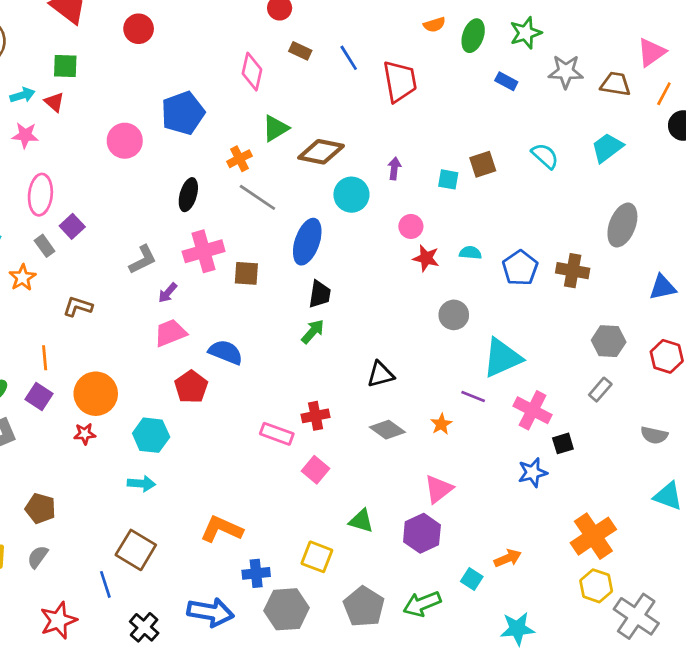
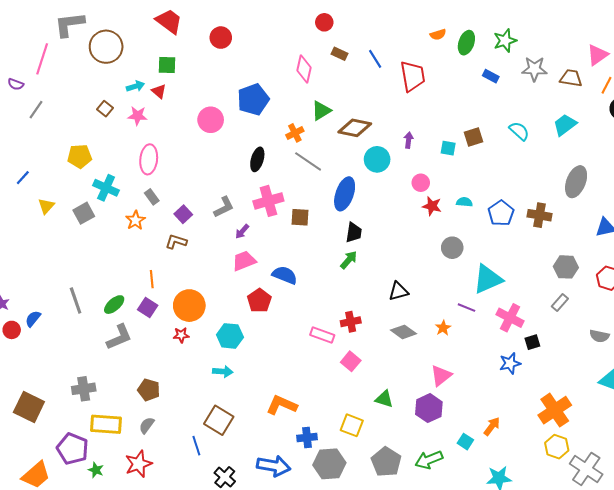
purple square: (72, 226) -> (183, 214), moved
orange arrow: (508, 558) -> (492, 426), turned -30
red star: (58, 620) -> (139, 464), moved

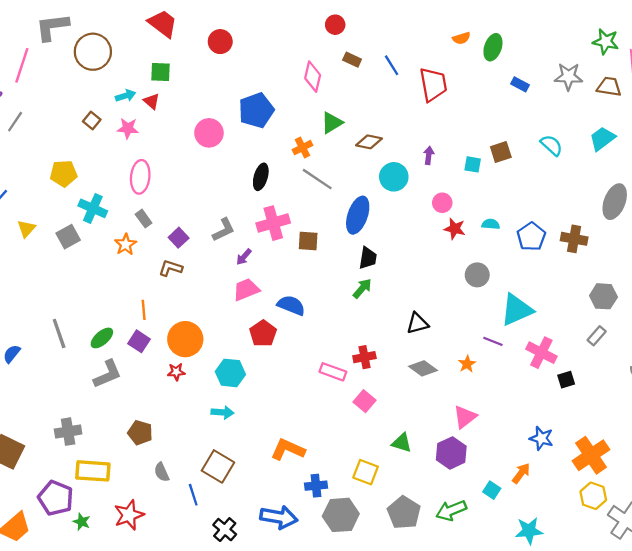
green star: (505, 41) -> (606, 42), moved, turned 30
brown diamond: (355, 128) -> (369, 142), size x0.7
blue star: (510, 363) -> (541, 438), moved, turned 30
gray semicircle: (147, 425) -> (162, 472), moved, turned -60

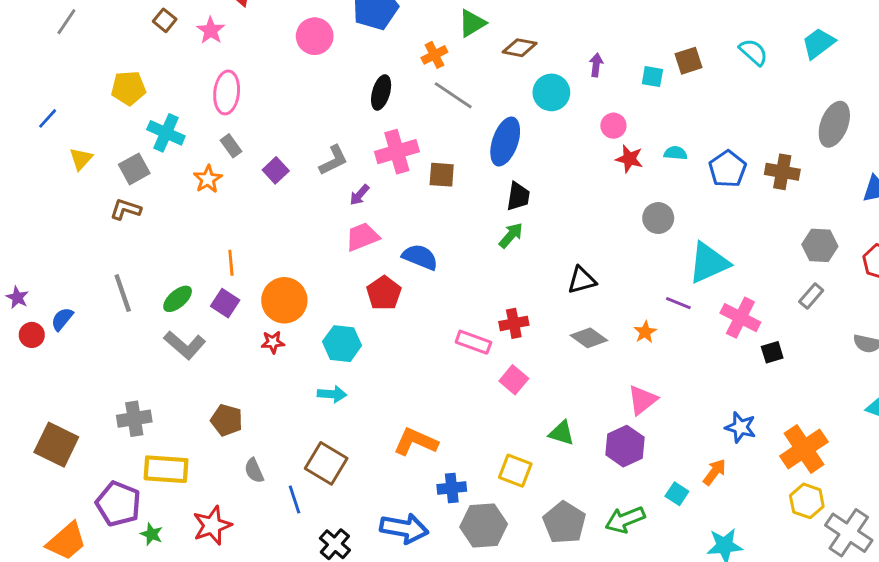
pink star: (128, 128) -> (211, 30), turned 30
brown L-shape: (171, 268) -> (126, 209), moved
gray L-shape: (108, 374) -> (185, 345), turned 64

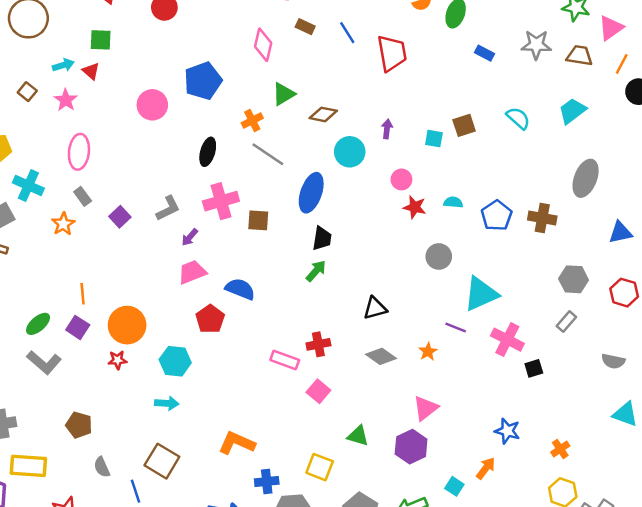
orange cross: (804, 449) -> (560, 449), size x0.5

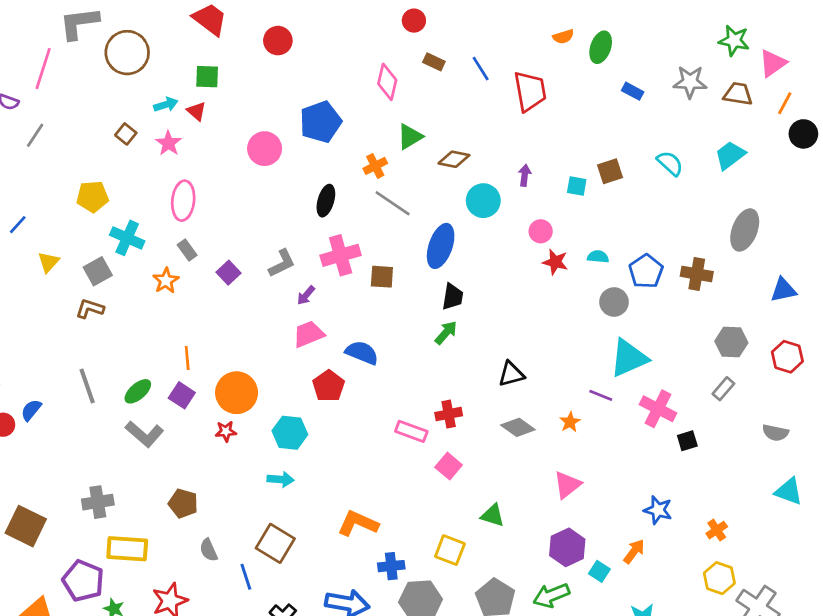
gray circle: (439, 256) -> (614, 302), moved
purple hexagon: (411, 447) -> (567, 547), moved

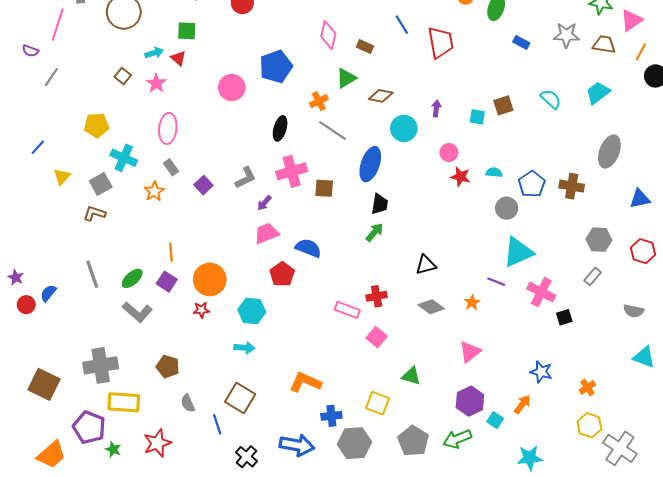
brown rectangle: (434, 62) -> (365, 47), moved
gray cross: (98, 502) -> (101, 365), size x1.4

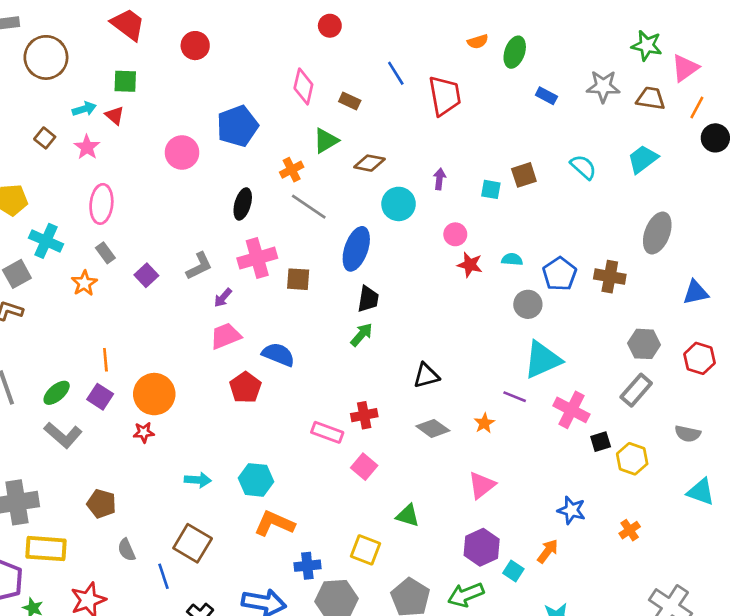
gray rectangle: (593, 276) -> (636, 390), size x1.4
cyan hexagon: (252, 311) -> (256, 480), moved
yellow hexagon: (589, 425) -> (632, 459), moved

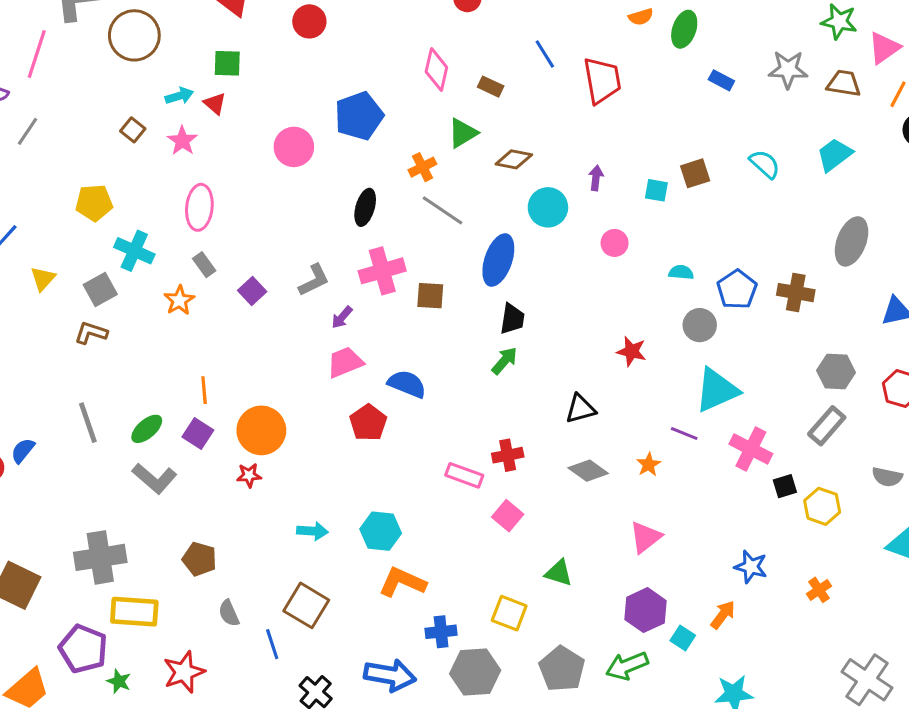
red star: (470, 265) -> (632, 351), moved

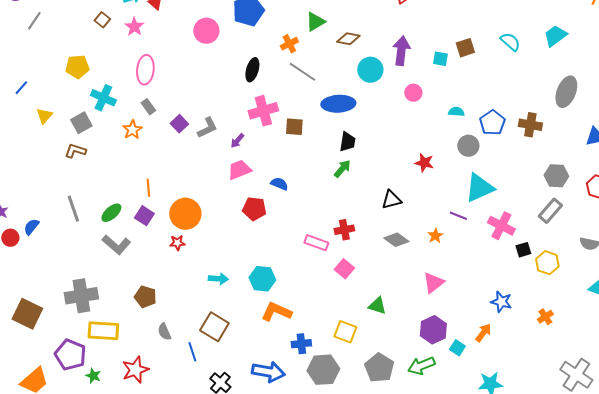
purple arrow: (596, 178) -> (401, 51), size x1.8
blue ellipse: (498, 260) -> (338, 104), turned 68
gray L-shape: (314, 280) -> (207, 128), moved
blue semicircle: (407, 384) -> (279, 184), size x0.7
red pentagon: (368, 423) -> (254, 209), turned -30

